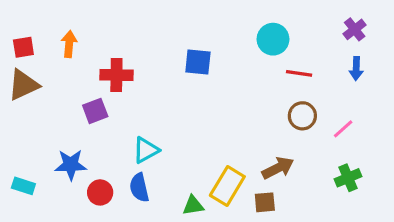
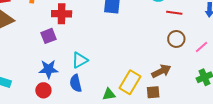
blue star: (71, 165) -> (48, 69), moved
red circle: (100, 192) -> (43, 90), moved

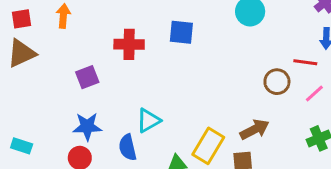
red line: (174, 13) -> (305, 62), moved
red cross: (62, 14) -> (129, 44), moved
cyan triangle: (80, 60) -> (148, 120), moved

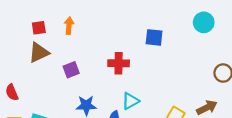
red cross: (129, 44) -> (119, 63), moved
purple square: (87, 77) -> (71, 70), moved

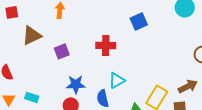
red square: (39, 28) -> (12, 12), moved
blue square: (154, 37) -> (139, 21), turned -30

